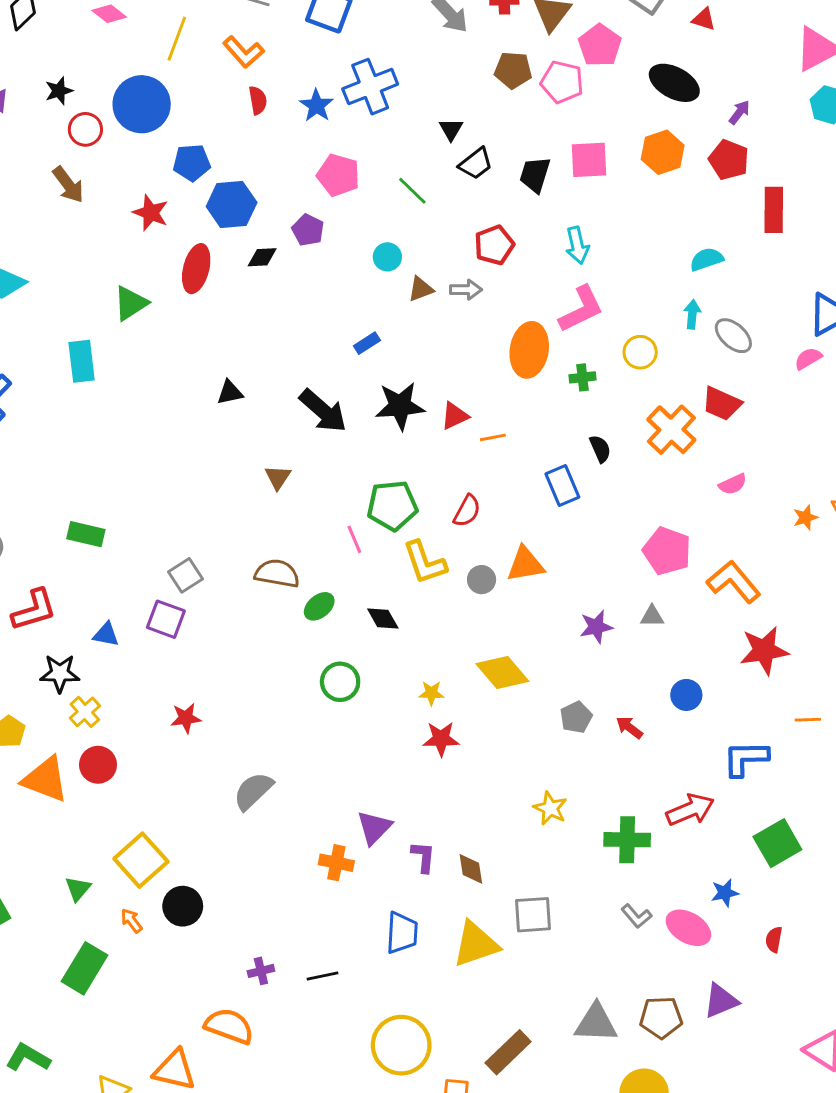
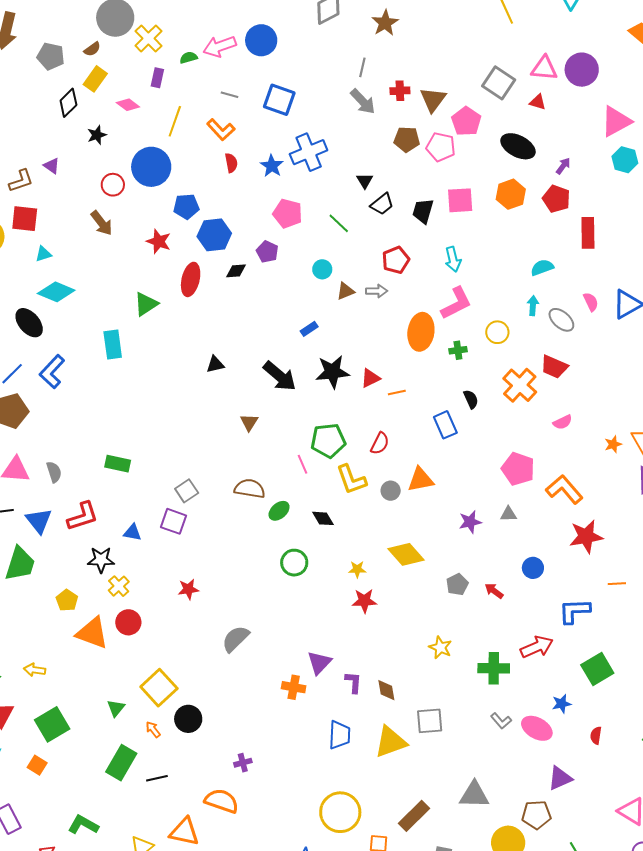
black star: (59, 91) -> (97, 135), moved
pink semicircle: (808, 358) -> (591, 302), moved, turned 96
black line: (323, 976) -> (157, 778), moved
brown pentagon: (661, 1017) -> (536, 815), moved

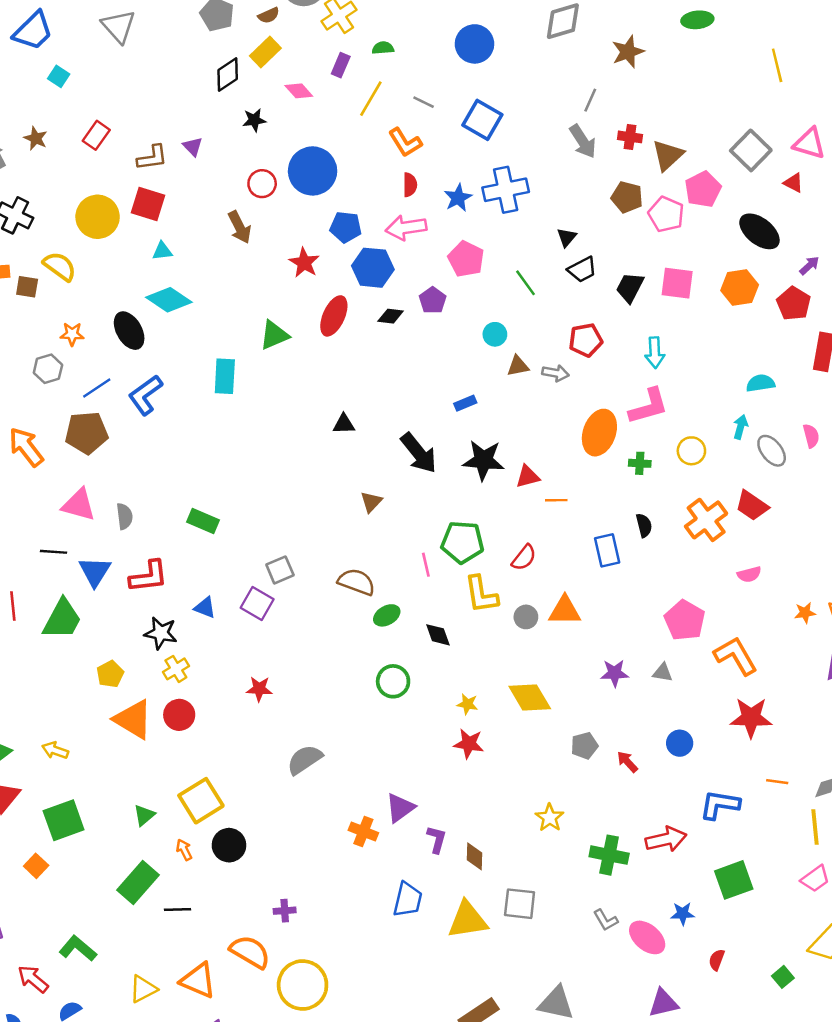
pink arrow: (220, 46) -> (406, 228), moved
yellow line: (175, 121) -> (371, 99), moved
yellow circle: (340, 812) -> (303, 985), moved

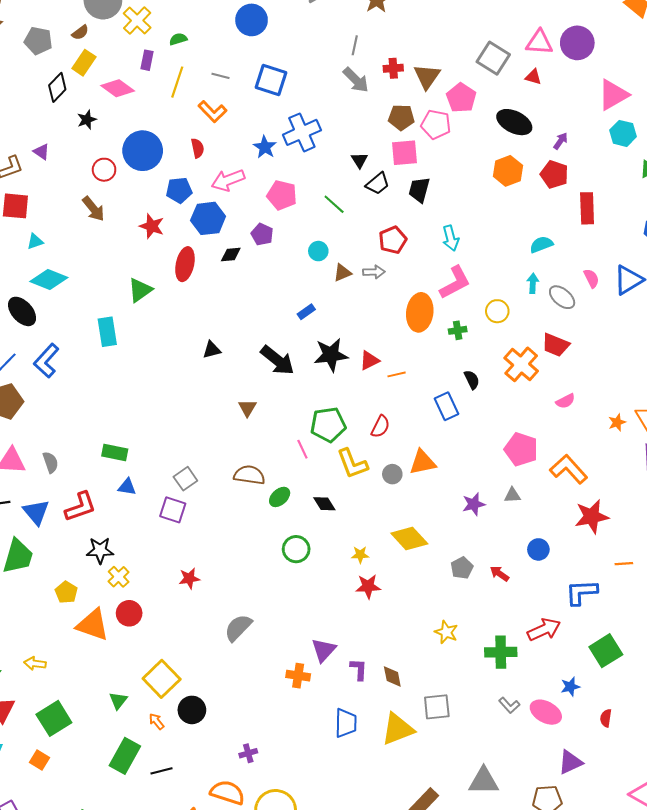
pink diamond: (299, 91) -> (118, 88), size x1.4
red semicircle: (410, 185) -> (198, 148), moved
pink square: (677, 283) -> (405, 153), moved
blue triangle: (205, 607) -> (127, 487), moved

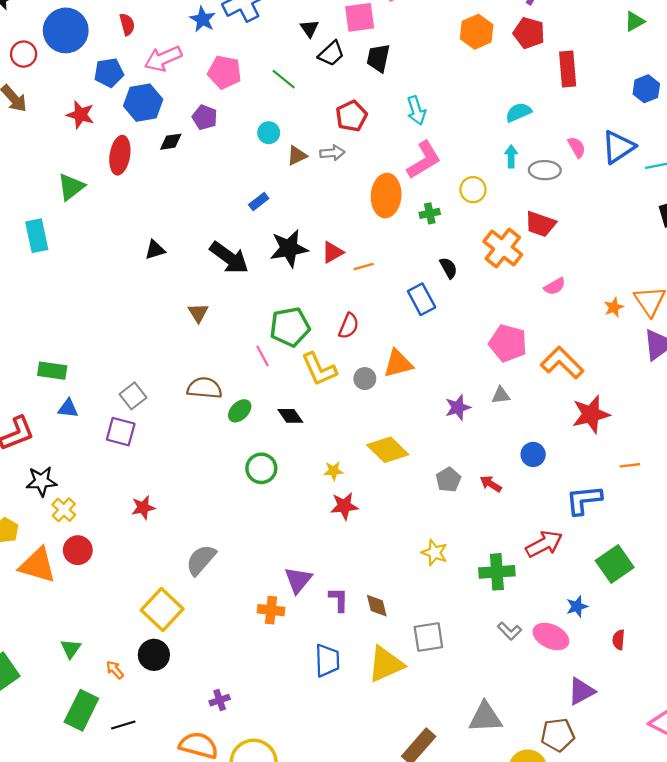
gray ellipse: (562, 297) -> (545, 170), turned -36
yellow square: (162, 679) -> (162, 609), moved

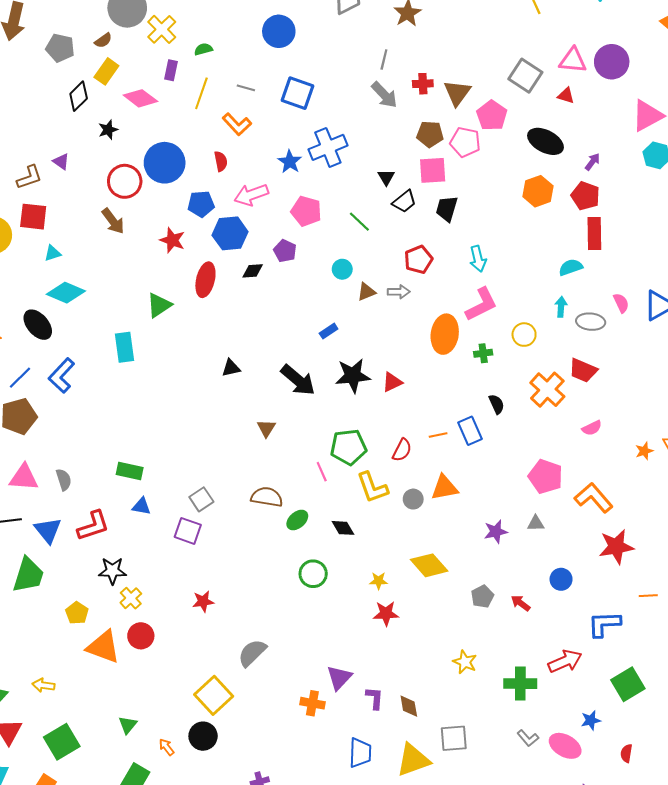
red circle: (24, 54) -> (125, 181), size x1.4
red rectangle: (568, 69) -> (594, 234), moved
orange line: (364, 267) -> (438, 435), moved

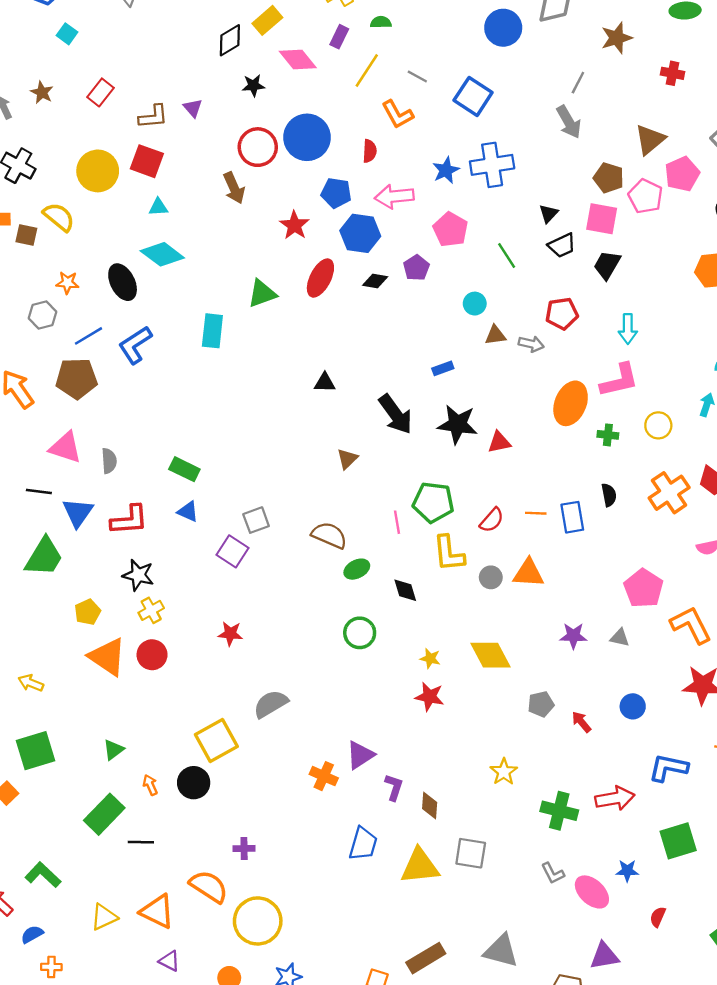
blue circle: (279, 31) -> (503, 28), moved
red cross: (423, 84) -> (673, 73), moved

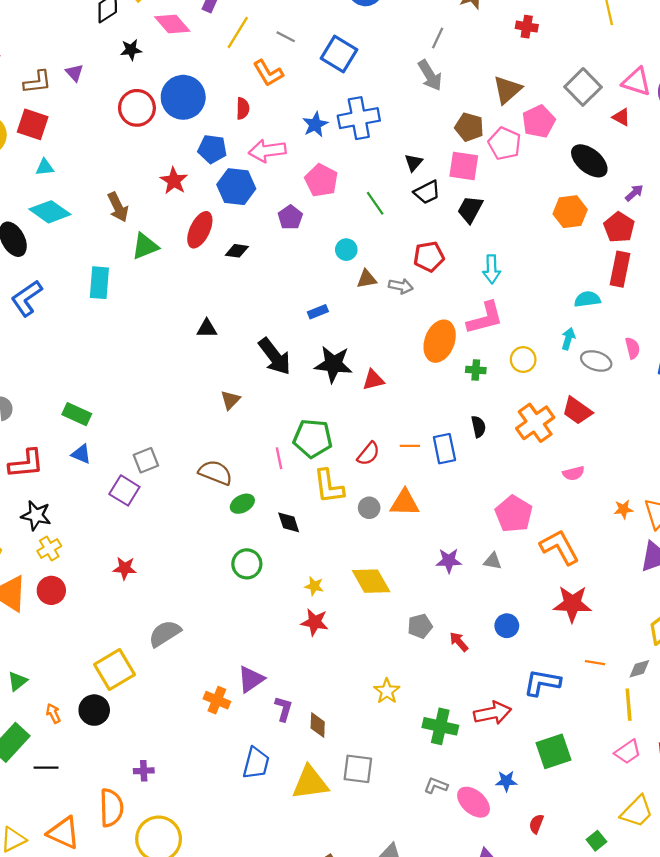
brown arrow: (234, 188) -> (118, 207), moved
black diamond: (375, 281) -> (237, 251), moved
gray L-shape: (553, 873) -> (436, 786), turned 140
orange semicircle: (209, 886) -> (111, 808), turned 57

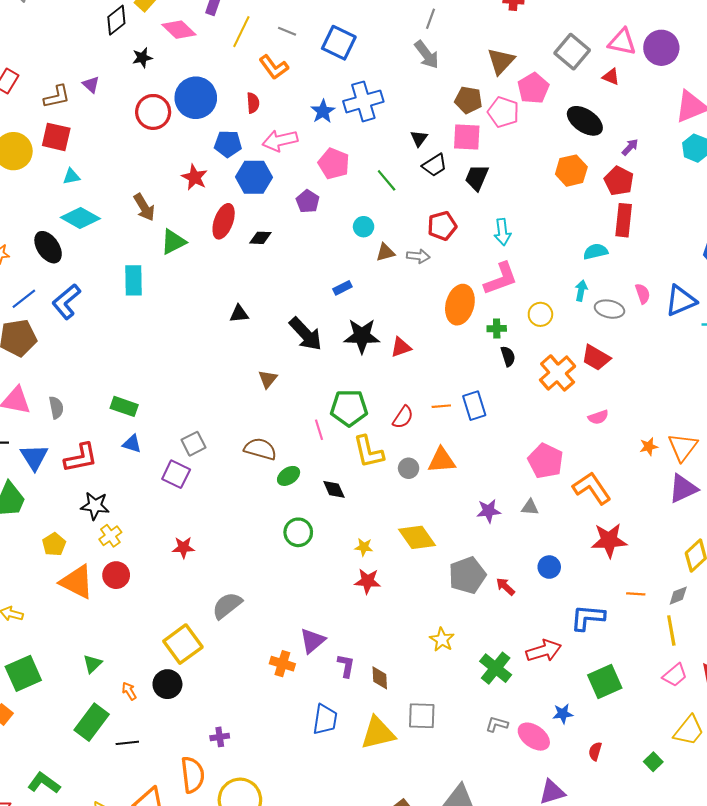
black semicircle: (478, 427) -> (508, 356), moved
gray pentagon: (420, 626) -> (467, 575), size x1.6
green cross: (440, 726) -> (496, 668), turned 32

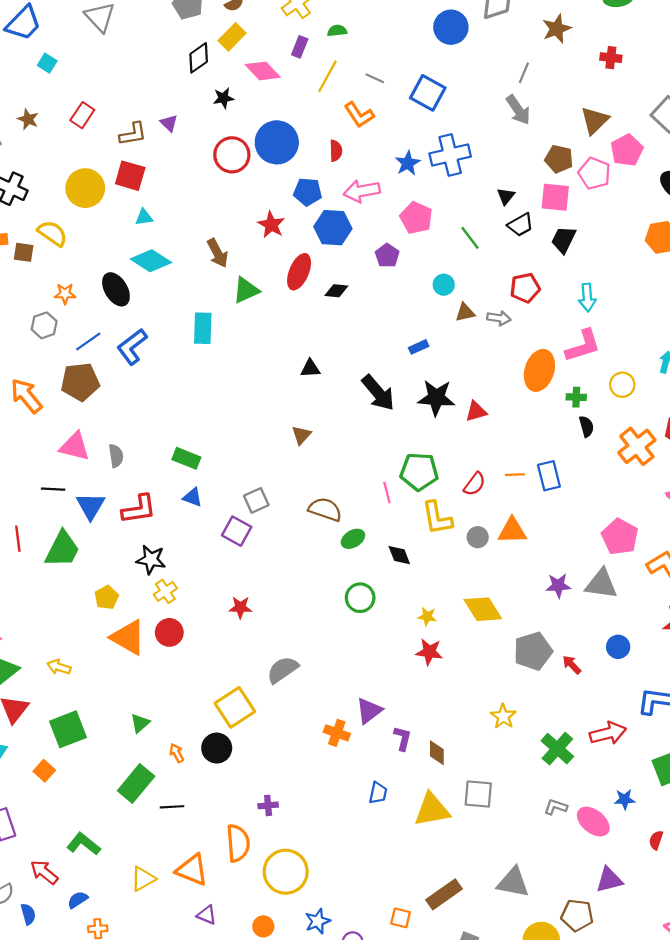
brown triangle: (268, 379) -> (301, 435), moved
gray triangle: (530, 507) -> (601, 584), size x1.8
blue trapezoid: (325, 719) -> (378, 793), size x0.7

